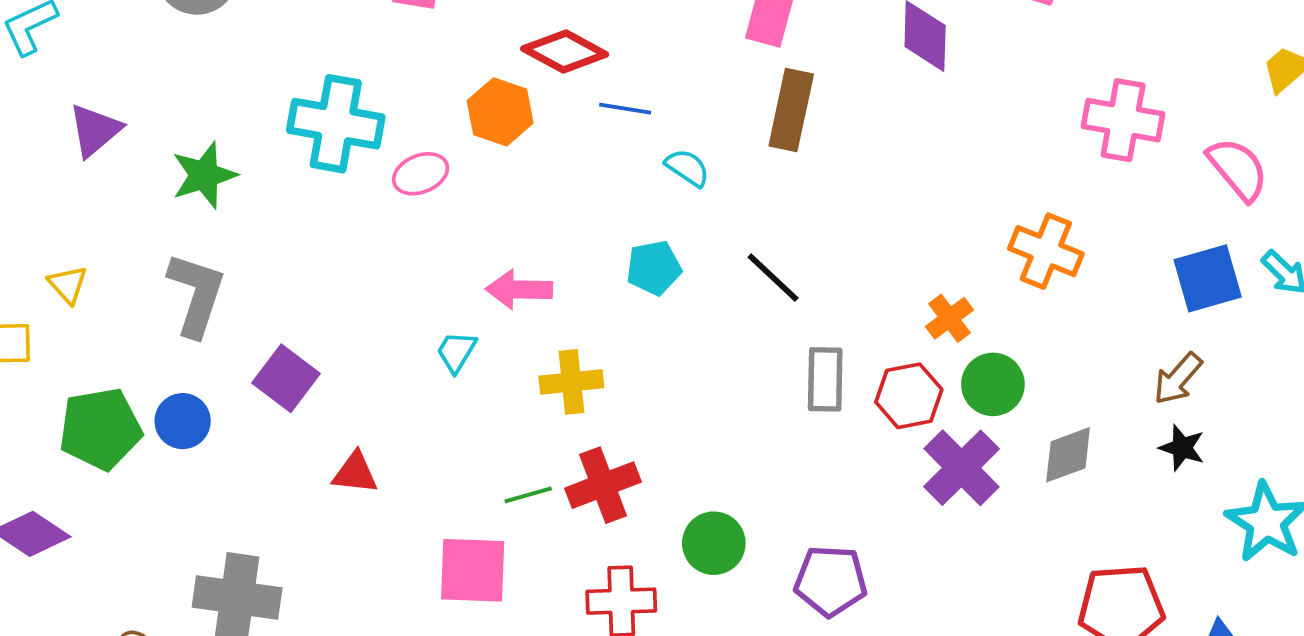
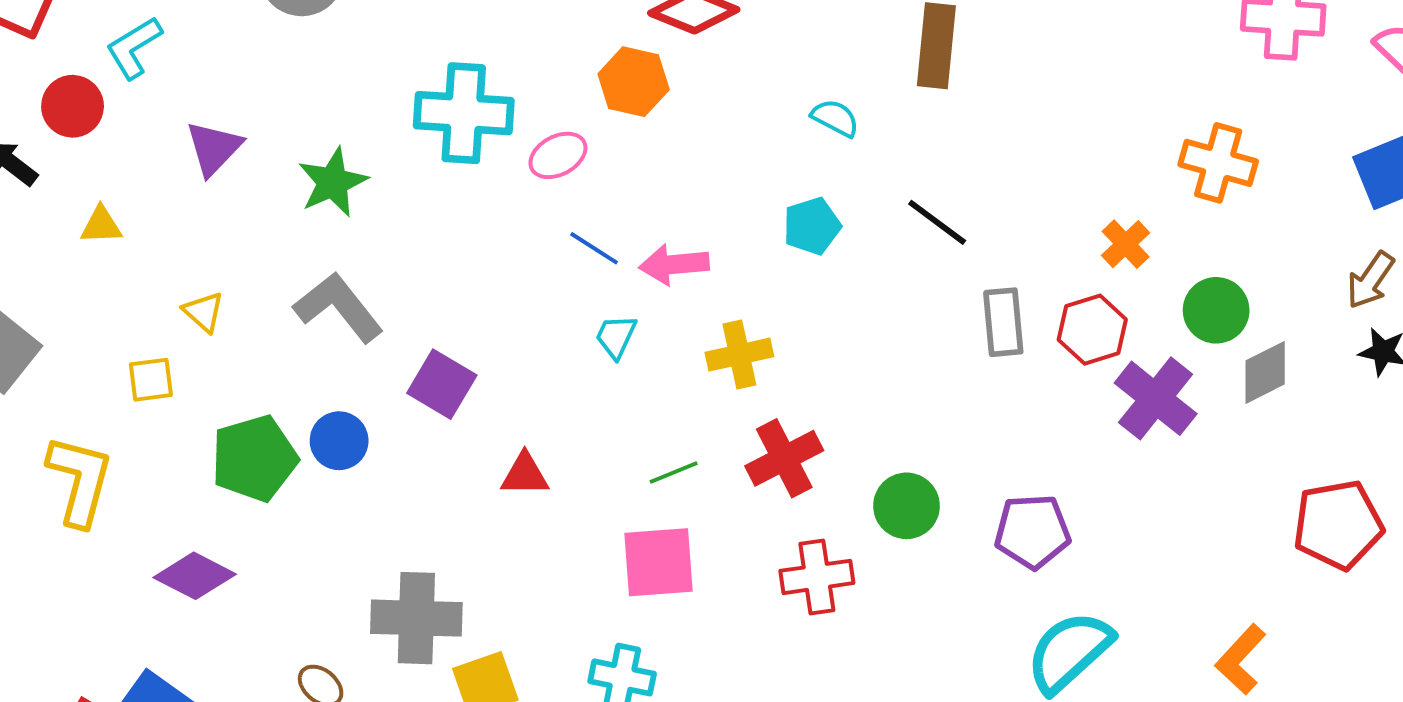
blue line: (625, 109) -> (594, 248), moved, turned 30
gray L-shape: (196, 294) -> (338, 307), turned -50
green circle: (993, 384) -> (1216, 310), moved
green line: (528, 495) -> (674, 472), moved

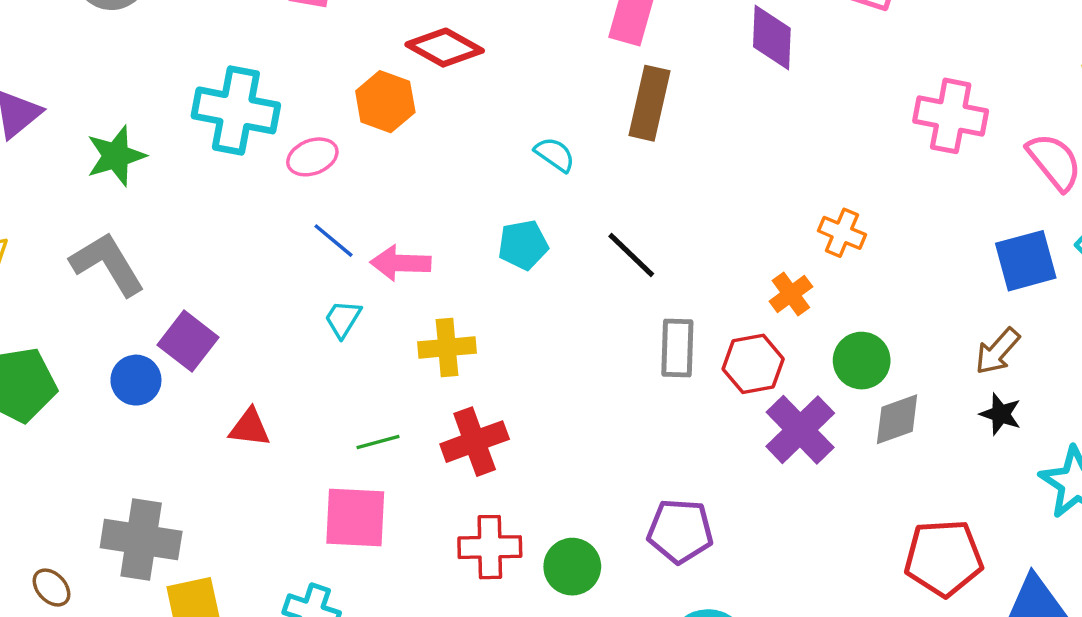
orange cross: (1218, 163) -> (842, 233), moved, size x0.7
blue circle: (339, 441) -> (136, 380), moved
green circle: (906, 506) -> (572, 567), moved

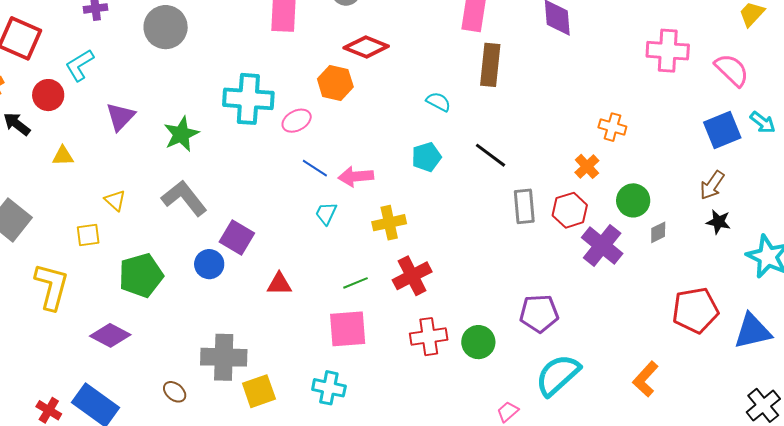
gray diamond: (897, 419) -> (658, 232), size x0.7

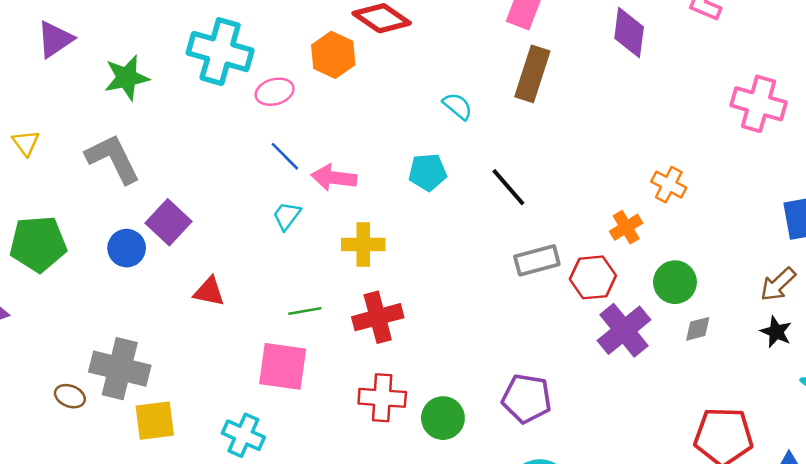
gray rectangle: (524, 206) -> (537, 260), turned 68
brown ellipse: (175, 392) -> (70, 396), moved, turned -30

